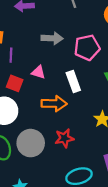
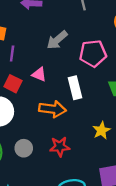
gray arrow: (52, 38) -> (57, 40), turned 132
gray circle: (31, 143) -> (24, 148), size x0.6

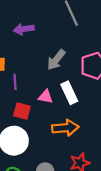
white rectangle: (75, 88) -> (69, 93), moved

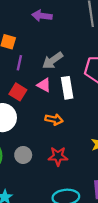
gray arrow: (56, 60) -> (53, 60), moved
orange arrow: (65, 128) -> (54, 119), size x0.7

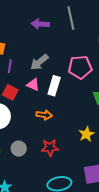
purple arrow: (42, 16) -> (40, 24), moved
white rectangle: (67, 88) -> (54, 86), turned 30

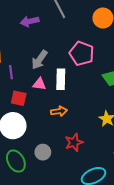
pink pentagon: (80, 67) -> (82, 53), turned -30

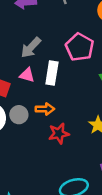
red star: (74, 142) -> (59, 134), moved
gray circle: (43, 152) -> (19, 115), moved

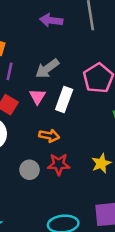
pink triangle: (27, 75) -> (38, 97), turned 35
gray circle: (19, 115) -> (30, 170), moved

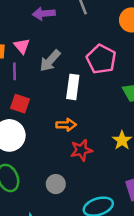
pink triangle: (38, 97) -> (22, 46), moved
gray circle: (30, 170) -> (56, 184), moved

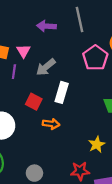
pink pentagon: (101, 59) -> (95, 58), moved
red square: (20, 104) -> (34, 102), moved
red star: (81, 150) -> (80, 171), moved

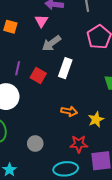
pink triangle: (24, 51) -> (41, 21), moved
purple line: (14, 72) -> (18, 68), moved
orange arrow: (51, 124) -> (69, 111), moved

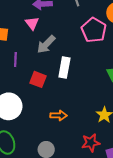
purple line: (18, 68) -> (15, 60), moved
orange arrow: (69, 111) -> (59, 115), moved

